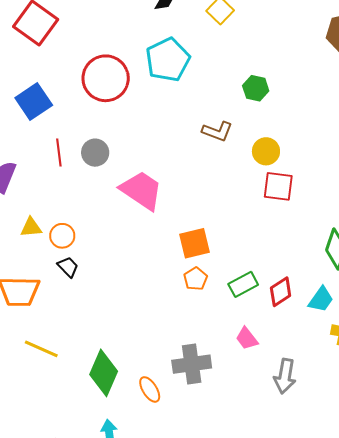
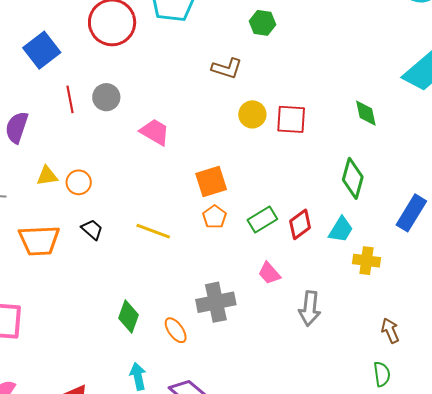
yellow circle: (266, 151) -> (252, 114), moved
pink trapezoid: (141, 190) -> (155, 132), size x0.7
black trapezoid: (68, 267) -> (92, 229), moved
yellow line: (41, 349) -> (153, 231), moved
green diamond: (104, 373) -> (129, 317), size x0.7

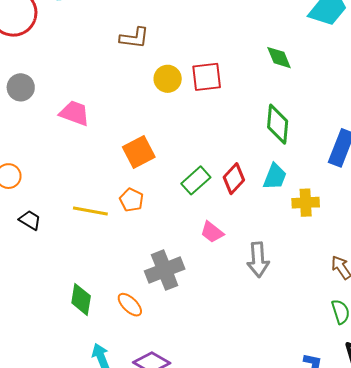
orange pentagon: (214, 217) -> (131, 200), moved

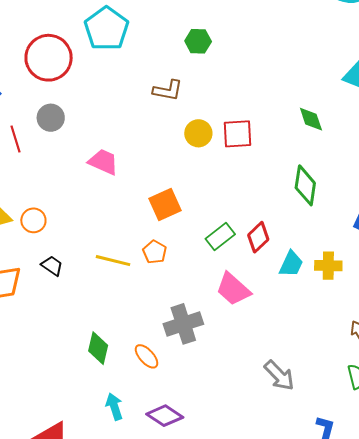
gray circle: (21, 87) -> (51, 118), moved
cyan trapezoid: (275, 177) -> (291, 264), moved
pink trapezoid: (212, 232) -> (233, 289), size x1.5
gray arrow: (258, 260) -> (279, 375), moved, turned -44

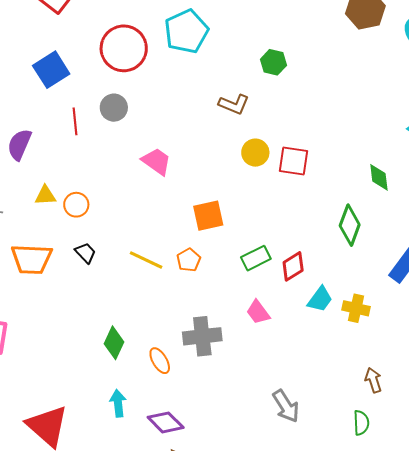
green diamond: (311, 119) -> (379, 177), moved
pink trapezoid: (233, 289) -> (258, 312), size x0.7

